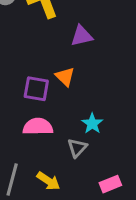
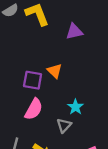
purple triangle: (82, 36) -> (74, 31), moved
pink semicircle: (38, 127) -> (34, 109), turned 120

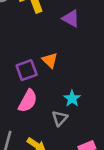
purple triangle: (74, 31) -> (71, 18), turned 42
purple square: (33, 80) -> (27, 70), turned -30

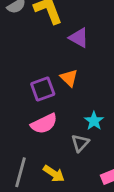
purple triangle: (71, 18) -> (79, 38), moved
pink semicircle: (28, 101) -> (44, 124), turned 35

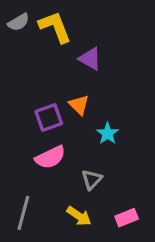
cyan star: (94, 121) -> (108, 133), moved
yellow arrow: (54, 174) -> (79, 216), moved

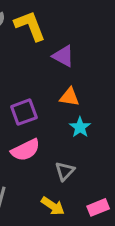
orange triangle: (79, 105) -> (69, 97), moved, turned -35

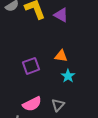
purple triangle: (63, 56) -> (61, 15), moved
pink semicircle: (25, 150) -> (32, 104), moved

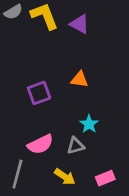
cyan star: (68, 76) -> (89, 124), moved
gray triangle: (58, 105) -> (76, 146), turned 32

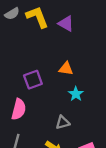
cyan star: (89, 124) -> (76, 94), moved
pink semicircle: (40, 144) -> (19, 109), moved, turned -50

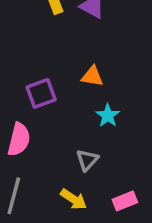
gray triangle: (63, 122) -> (87, 160), turned -32

